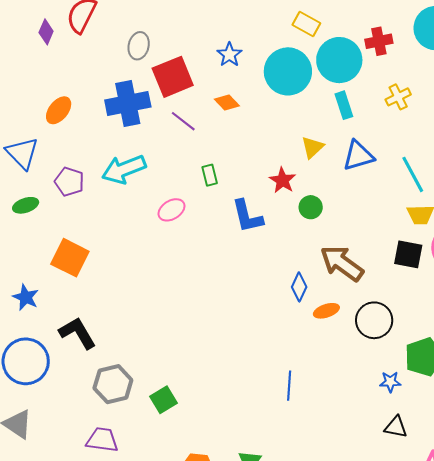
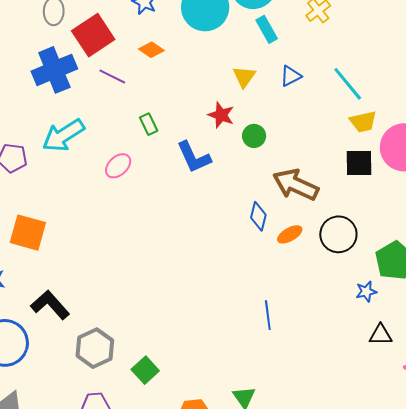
blue triangle: (358, 156) -> (291, 76), size x0.7
green square: (164, 400) -> (145, 370), moved

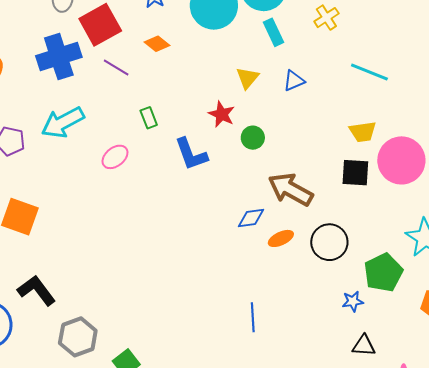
cyan line: (348, 84) -> (369, 72), moved, turned -33
blue diamond: (258, 216) -> (251, 218), turned 64

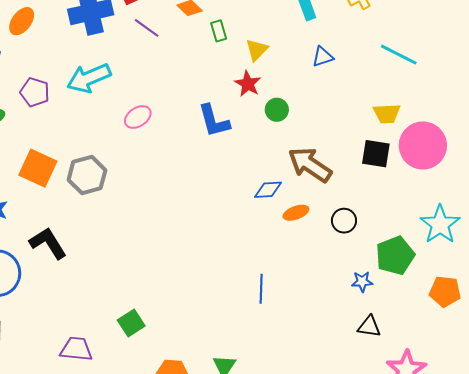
yellow triangle: (247, 78) -> (257, 50), moved
green rectangle: (149, 118) -> (219, 31), moved
black circle: (329, 242) -> (344, 221), size x0.7
gray hexagon: (78, 337) -> (87, 175), moved

